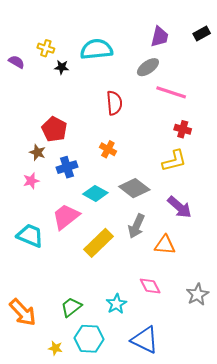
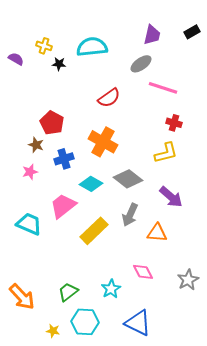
red semicircle: (114, 103) -> (109, 98), turned 60
orange cross: (108, 149) -> (103, 142), size x1.8

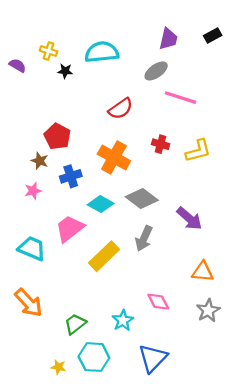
red cross: (174, 123) -> (161, 144), moved
yellow L-shape: (166, 153) -> (198, 151), moved
orange triangle: (157, 233) -> (203, 272), moved
orange arrow: (22, 297) -> (29, 303), moved
blue triangle: (138, 323) -> (153, 358), turned 48

